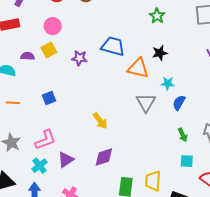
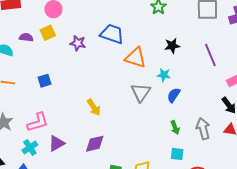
black star: (160, 53) -> (172, 46), moved

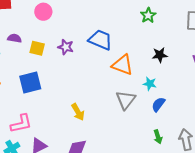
yellow square: (48, 33) -> (37, 48), moved, turned 35
blue square: (44, 81) -> (30, 83), size x1.6

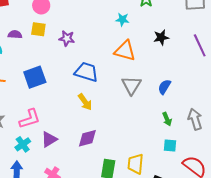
blue trapezoid: (100, 40) -> (86, 72), moved
yellow square: (37, 48) -> (38, 29), moved
cyan star: (150, 84) -> (122, 19), moved

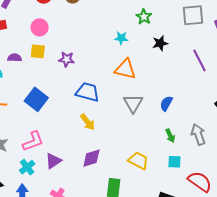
black star: (161, 37) -> (160, 43), moved
blue square: (35, 77) -> (36, 99), turned -30
yellow trapezoid: (136, 164) -> (138, 161), moved, turned 115

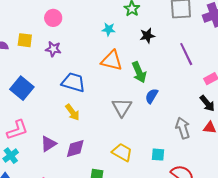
pink circle: (40, 27) -> (53, 18), moved
gray triangle: (133, 103) -> (122, 107), moved
green arrow: (170, 136) -> (139, 72), moved, size x1.5
purple triangle: (53, 161) -> (48, 144), moved

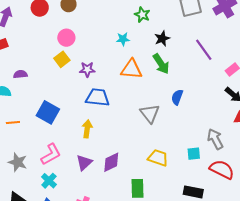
yellow square: (25, 40) -> (62, 59), moved, turned -35
purple star: (53, 49) -> (87, 69), moved
green arrow: (139, 72) -> (161, 64), moved
yellow arrow: (72, 112) -> (87, 129), moved, turned -126
gray arrow: (183, 128) -> (215, 139), moved

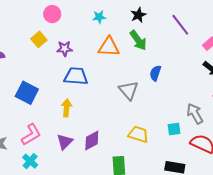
pink circle: (66, 38) -> (52, 14), moved

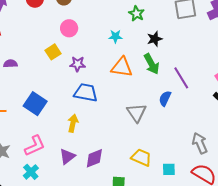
purple line: (180, 25) -> (181, 78), moved
cyan square: (174, 129) -> (169, 169), moved

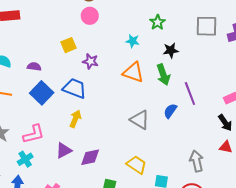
pink circle: (69, 28) -> (90, 16), moved
purple semicircle: (10, 64) -> (34, 67), moved
blue trapezoid: (86, 93) -> (74, 88), moved
gray triangle: (137, 113) -> (140, 120), turned -35

